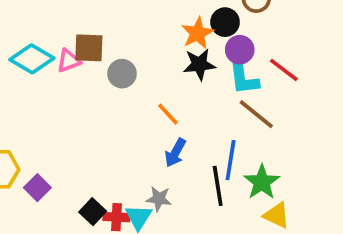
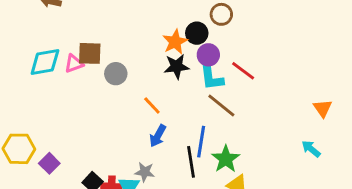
cyan diamond: (32, 59) -> (45, 62), turned -40

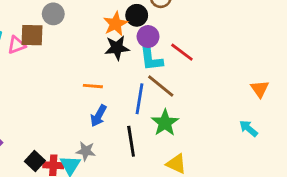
gray circle: (116, 74) -> (53, 14), moved
orange line: (152, 105) -> (93, 86), turned -42
blue line: (201, 142) -> (140, 99), moved
green star: (226, 159) -> (165, 123), moved

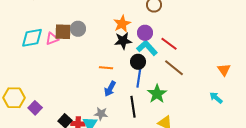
gray circle: (53, 14) -> (78, 29), moved
black circle: (137, 15) -> (138, 62), moved
cyan L-shape: (151, 58) -> (147, 48), turned 145
brown line: (161, 86) -> (174, 68), moved

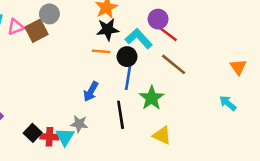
brown square: (63, 32) -> (37, 31), moved, turned -30
purple circle: (145, 33) -> (158, 19), moved
orange line: (106, 68) -> (101, 51), moved

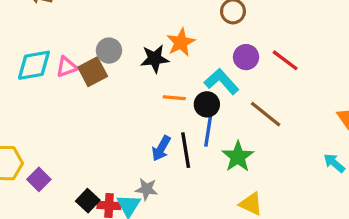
black star: (108, 29) -> (155, 59), moved
red line: (167, 33) -> (285, 60), moved
black line: (121, 115) -> (186, 150), moved

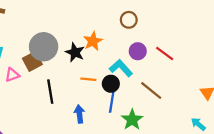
gray circle: (109, 51) -> (44, 47), size x1.6
black star: (155, 59) -> (75, 52), turned 30
pink triangle: (67, 67) -> (12, 75), moved
blue arrow: (161, 148) -> (79, 114), turned 144
black line: (186, 150) -> (50, 92), moved

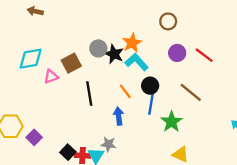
gray circle: (44, 47) -> (98, 48), moved, size x0.6
cyan L-shape: (121, 68) -> (137, 62), moved
orange line: (88, 79) -> (125, 91), moved, turned 48

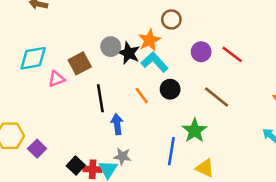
brown circle: (168, 21) -> (171, 19), moved
blue line: (151, 103) -> (171, 151), moved
blue arrow: (119, 116) -> (117, 124), moved

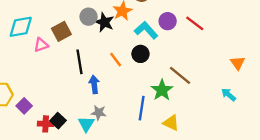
cyan L-shape: (155, 62) -> (146, 30), moved
brown line: (217, 97) -> (180, 75), moved
red cross: (93, 169) -> (46, 124), moved

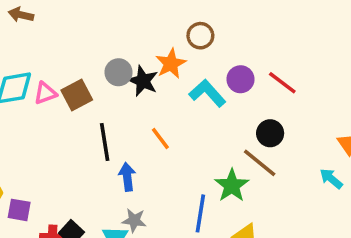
pink triangle: (41, 45) -> (45, 93), moved
black circle: (140, 54) -> (270, 133), moved
cyan arrow: (229, 95) -> (331, 179), moved
purple square: (24, 106) -> (19, 210), turned -35

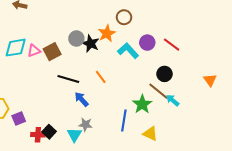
black line: (105, 142) -> (68, 79), turned -65
blue arrow: (127, 177) -> (81, 99), turned -35
cyan arrow: (331, 179) -> (173, 100), moved
purple square: (19, 210) -> (19, 118), turned -32

